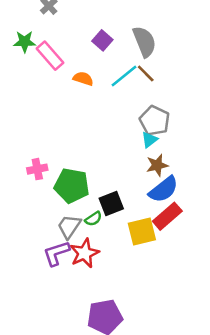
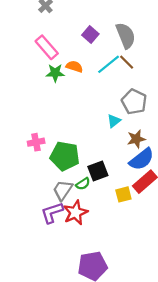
green star: (25, 42) -> (55, 73), moved
cyan triangle: (149, 140) -> (114, 121), moved
yellow square: (142, 232) -> (123, 194), size x0.7

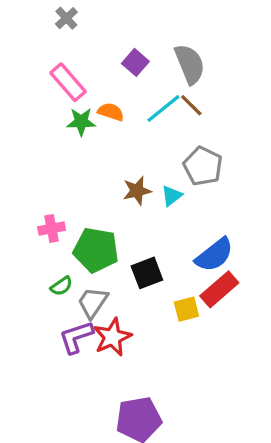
brown star: (136, 139) -> (137, 191), moved
green semicircle: (83, 184) -> (61, 286), moved

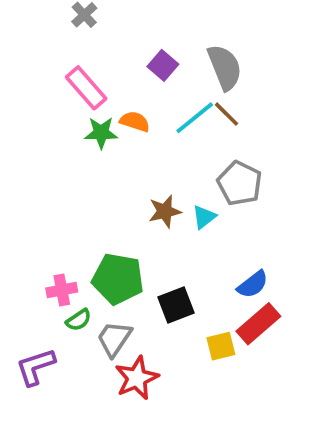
pink cross: (52, 229) -> (62, 290), moved
blue semicircle: (214, 255) -> (253, 284), size x0.7
purple L-shape: (76, 337) -> (36, 367), moved

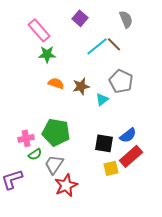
gray semicircle: (225, 67) -> (126, 19), moved, size x0.7
orange semicircle: (135, 122) -> (56, 83), moved
brown star: (165, 211) -> (81, 86), moved
black square: (176, 305) -> (104, 143), moved, turned 30

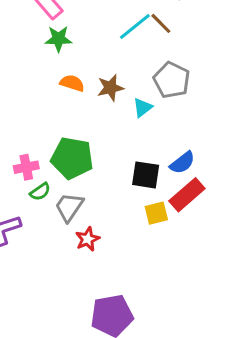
red star: (66, 185) -> (87, 239), size x0.7

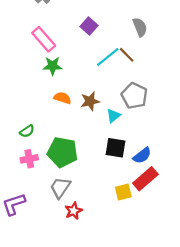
black square: (146, 175) -> (116, 148), moved
green semicircle: (40, 192) -> (27, 131), moved

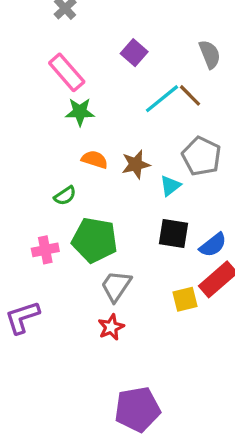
green semicircle: (27, 131) -> (65, 196), moved
gray trapezoid: (60, 188) -> (116, 286), moved

